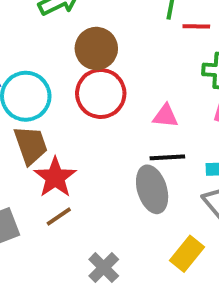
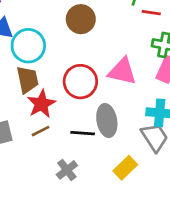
red circle: (101, 93) -> (80, 82), moved
pink triangle: (165, 116) -> (122, 71), size x1.6
black line: (167, 157) -> (83, 133), moved

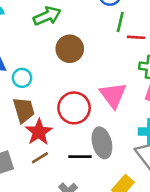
cyan circle: (28, 46) -> (22, 78), size x0.6
pink triangle: (122, 71) -> (113, 95), turned 44

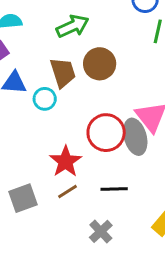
brown trapezoid: (24, 110) -> (63, 73), moved
gray ellipse: (102, 143) -> (135, 137), moved

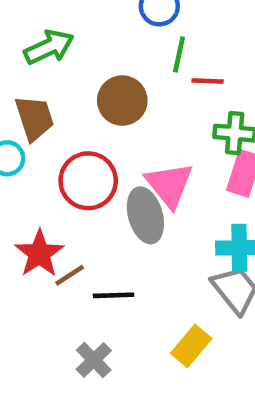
brown circle: (100, 64) -> (122, 101), moved
red circle: (106, 133) -> (88, 181), moved
brown line: (67, 191) -> (70, 275), moved

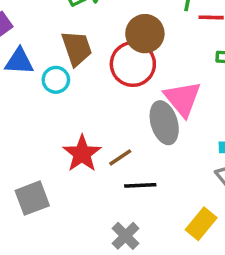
red circle: (88, 181) -> (133, 64), moved
brown line: (70, 275) -> (120, 157), moved

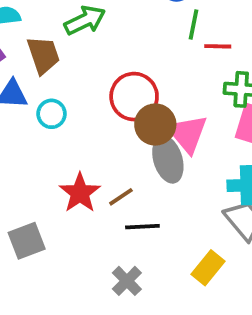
brown circle: (145, 34) -> (155, 124), moved
brown trapezoid: (77, 48) -> (43, 55), moved

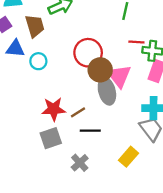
red line: (218, 46) -> (136, 42), moved
red star: (80, 193) -> (54, 109), turned 30
gray square: (27, 241) -> (51, 138), moved

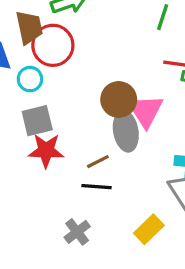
red circle: (88, 53) -> (53, 45), moved
brown line: (78, 112) -> (98, 162), moved
gray square: (51, 138) -> (37, 121), moved

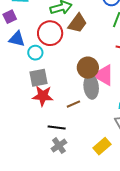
brown trapezoid: (29, 27) -> (77, 23), moved, turned 45
pink triangle: (146, 111) -> (104, 75), turned -30
black line: (97, 187) -> (57, 127), moved

